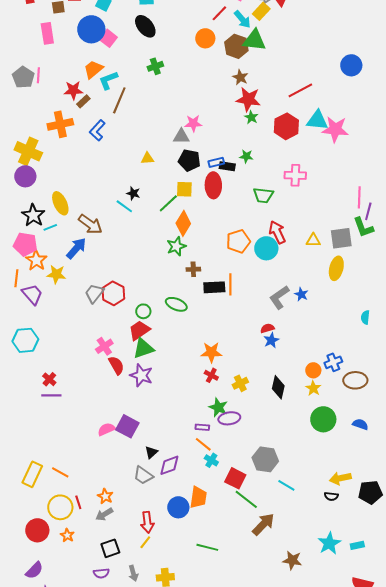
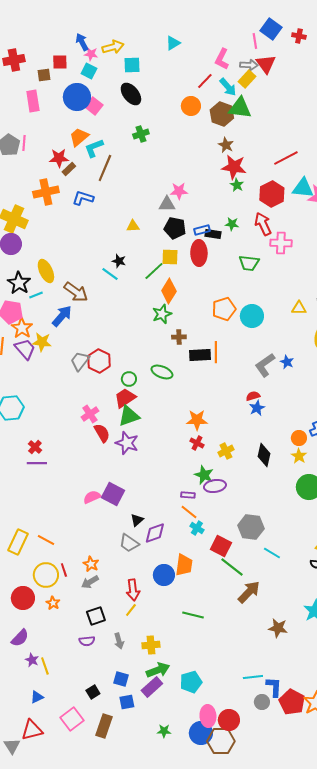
blue L-shape: (97, 130) -> (83, 198), turned 65
red arrow: (277, 232) -> (263, 224), moved
purple trapezoid: (32, 294) -> (25, 349), moved

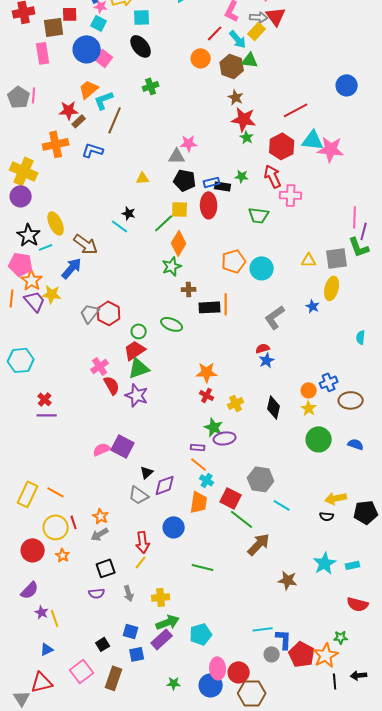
brown square: (44, 75) -> (54, 27), size x1.5
green triangle: (240, 108) -> (250, 60), size x0.7
blue star: (287, 362) -> (313, 306), moved
orange trapezoid: (184, 565) -> (199, 502), moved
brown hexagon: (221, 741) -> (252, 693), moved

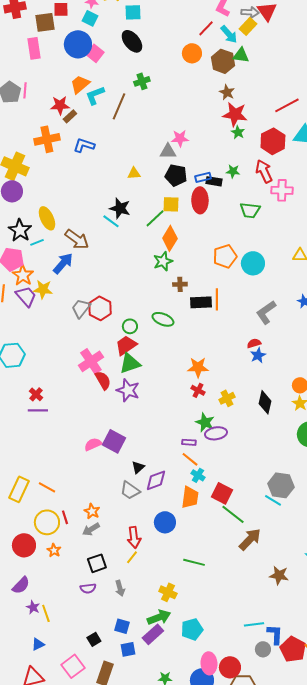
brown line: (115, 120) -> (119, 106), moved
black star: (129, 213) -> (120, 208), size x1.5
pink cross: (100, 366) -> (91, 361), size x1.4
gray hexagon: (261, 479) -> (281, 485), moved
yellow cross: (161, 597) -> (168, 592), moved, turned 30

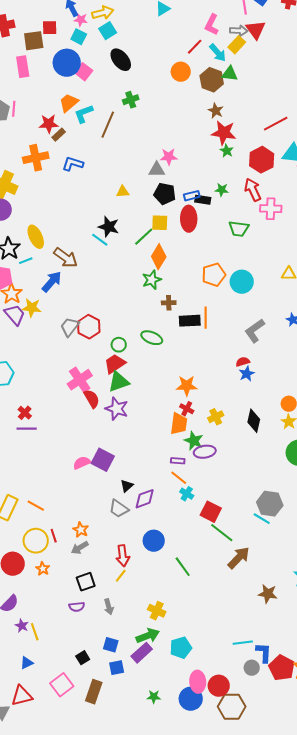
cyan square: (133, 12) -> (108, 31), moved, turned -30
orange trapezoid: (190, 497) -> (179, 424), moved
green line: (194, 562) -> (183, 567), moved, turned 40

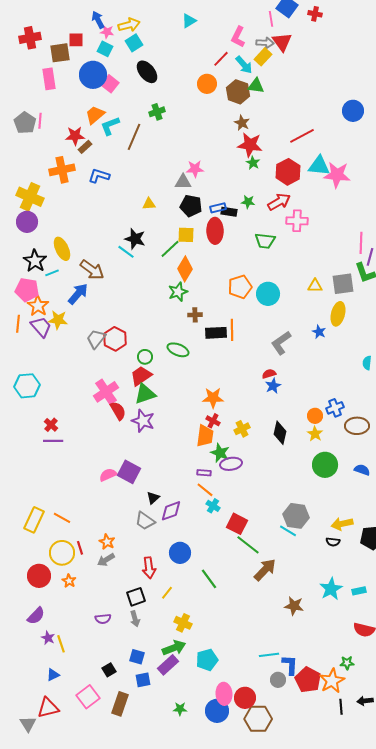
red arrow: (253, 190) -> (279, 202), turned 85
yellow line: (121, 576) -> (167, 593), moved
black square: (86, 582) -> (136, 597), moved

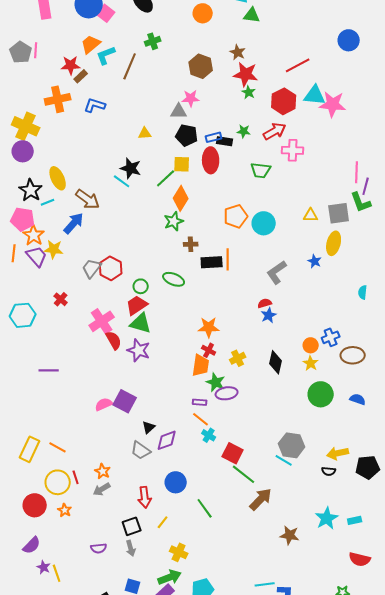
brown hexagon: (238, 92) -> (201, 66), moved
green triangle: (145, 394) -> (141, 323), turned 35
red cross: (51, 425) -> (61, 299), moved

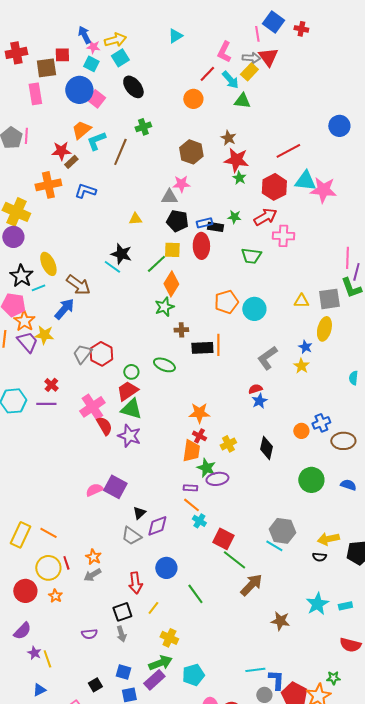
yellow star: (311, 363) -> (301, 366), moved
purple line: (49, 370) -> (46, 404), moved

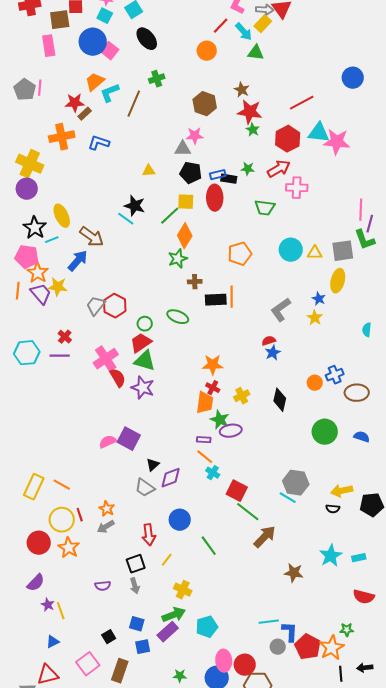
cyan circle: (254, 309) -> (291, 250), moved
orange star: (55, 596) -> (69, 548), size x1.5

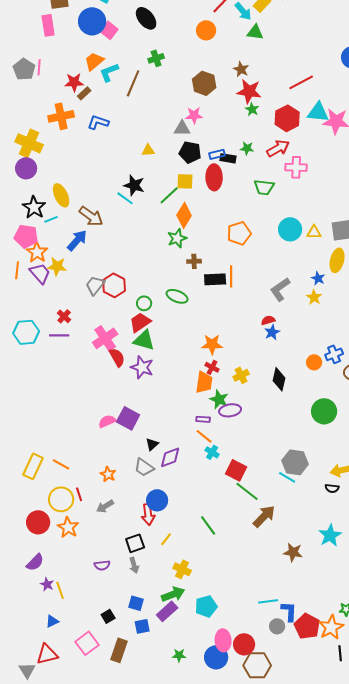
orange star: (107, 509) -> (108, 474), moved
blue circle: (180, 520) -> (157, 500), moved

